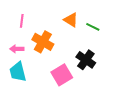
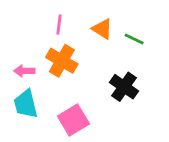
pink line: (22, 21) -> (59, 25), moved
pink square: (62, 75) -> (73, 120), moved

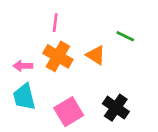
orange triangle: (102, 29) -> (96, 55), moved
black cross: (124, 87) -> (116, 108), moved

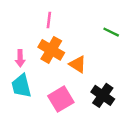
orange triangle: (96, 55) -> (78, 64), moved
pink arrow: (23, 66) -> (20, 58), turned -91

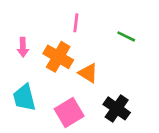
pink line: (49, 20) -> (76, 23), moved
pink arrow: (20, 58) -> (23, 47), moved

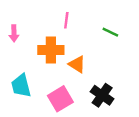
pink arrow: (23, 47) -> (14, 33), moved
orange cross: (58, 57) -> (51, 50), turned -30

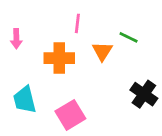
orange triangle: (77, 64) -> (102, 51), moved, turned 30
black cross: (102, 95) -> (144, 94), moved

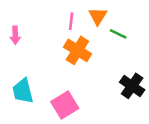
orange triangle: (102, 51) -> (98, 16), moved
orange cross: (59, 58) -> (77, 50), moved, turned 32

